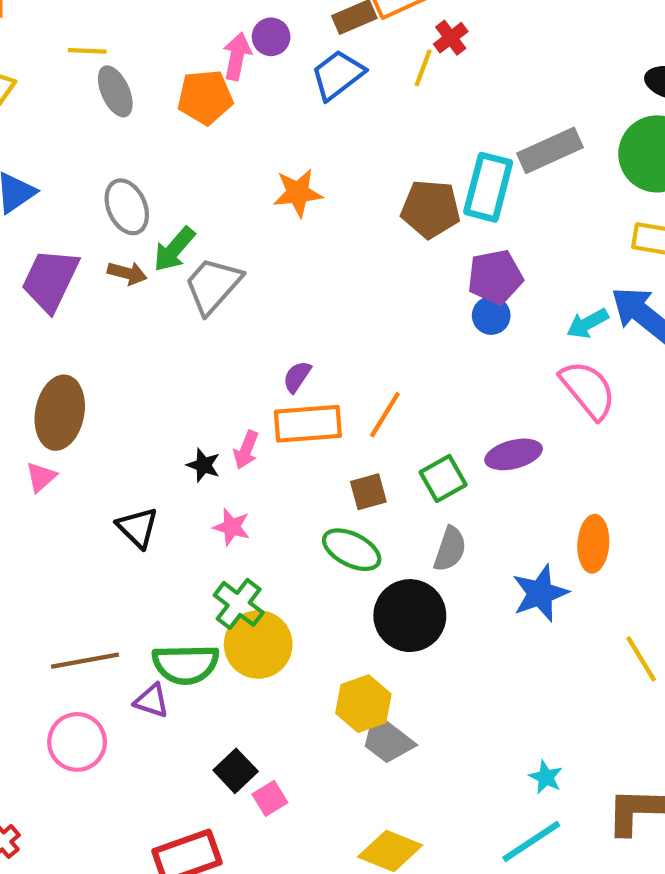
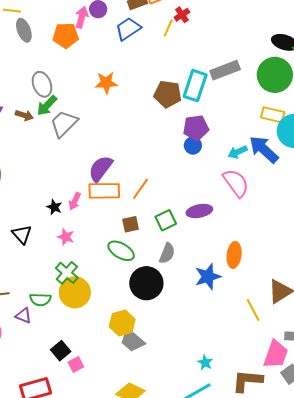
gray ellipse: (127, 207) -> (42, 84), moved
purple semicircle: (297, 377) -> (101, 169), size x1.8
green semicircle: (186, 664) -> (40, 300), size x0.7

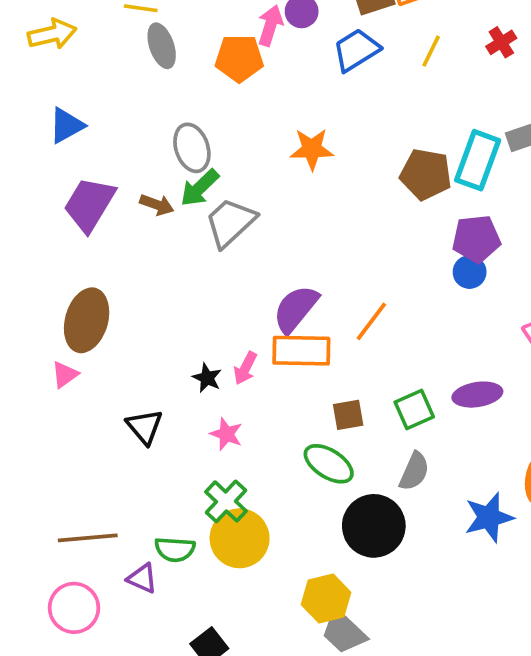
red cross: (182, 15) -> (501, 42), moved
orange line: (140, 189) -> (371, 321), moved

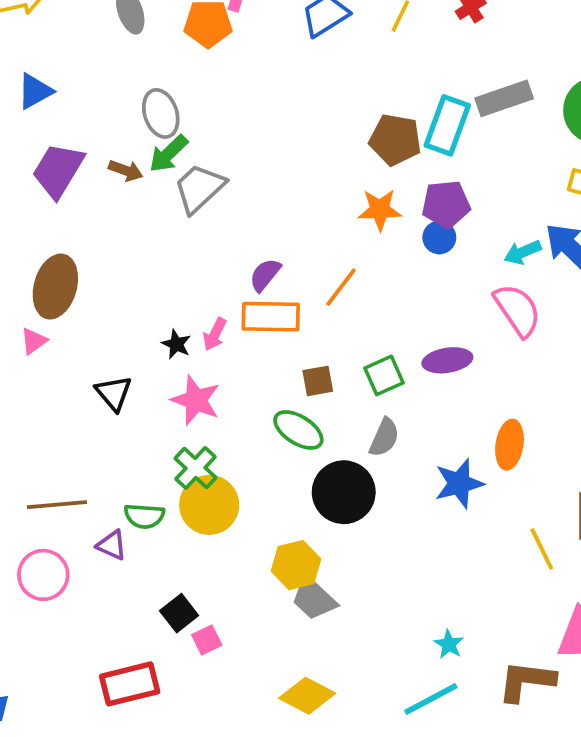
orange star: (312, 149) -> (380, 210), moved
purple semicircle: (296, 309) -> (265, 275), size x0.7
pink star: (226, 434) -> (196, 400), size x1.5

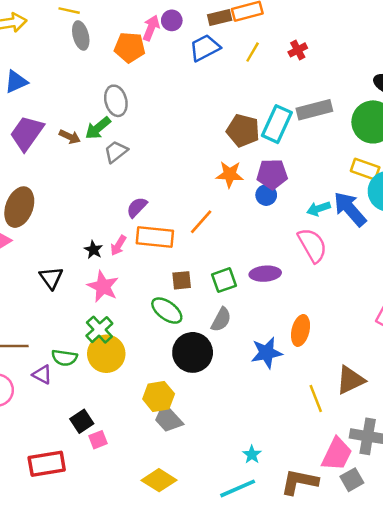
gray ellipse: (161, 113) -> (116, 101), moved
gray trapezoid: (199, 188) -> (116, 152), size x0.7
purple semicircle: (265, 275) -> (137, 207), moved

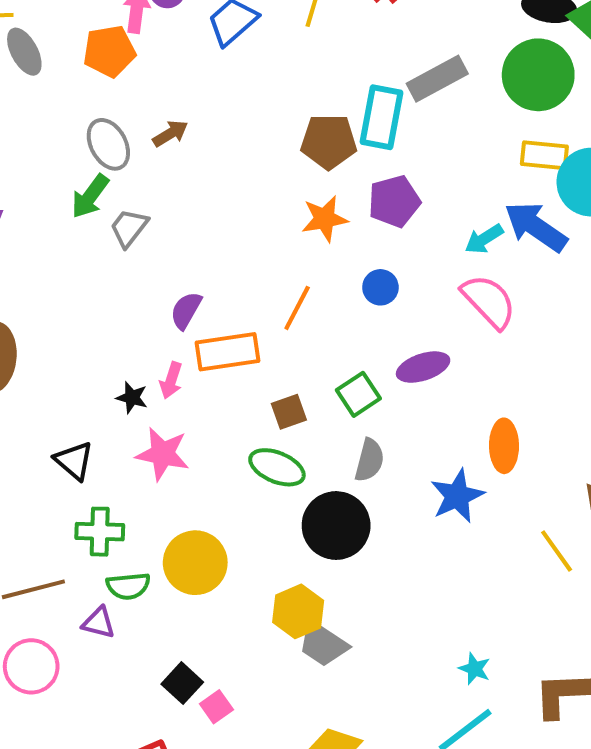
brown arrow: (70, 137) -> (170, 133), moved, turned -42
blue circle: (266, 195) -> (380, 287), moved
green cross: (99, 330) -> (100, 532), moved, turned -32

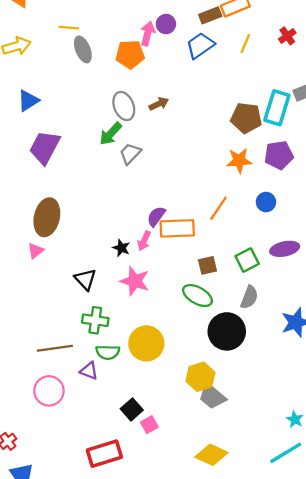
purple semicircle: (186, 310) -> (156, 216), moved

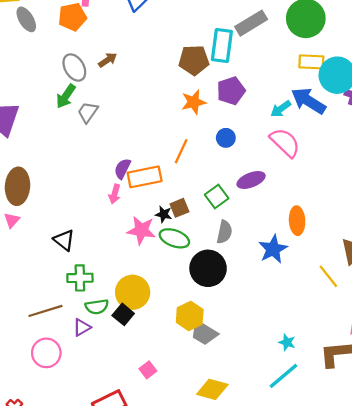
black star: (121, 248) -> (164, 214), moved
pink star: (135, 281) -> (141, 230), moved
purple triangle: (89, 371) -> (82, 327), turned -42
black square: (132, 409) -> (123, 314), moved

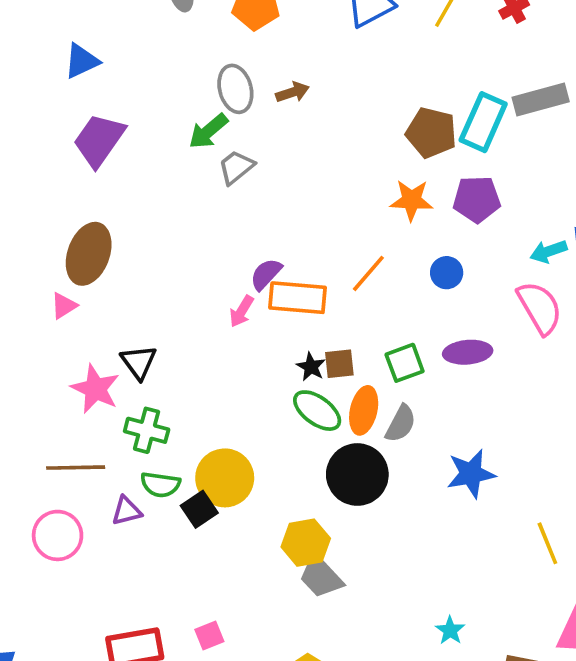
orange ellipse: (297, 221) -> (364, 410), moved
pink star: (141, 230) -> (95, 389), moved
pink square: (148, 370) -> (209, 635), moved

